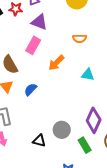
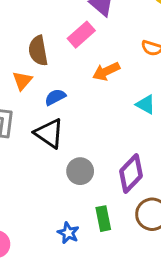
black triangle: (39, 141) -> (49, 133), moved, size x1.5
green rectangle: (85, 145) -> (103, 219), moved

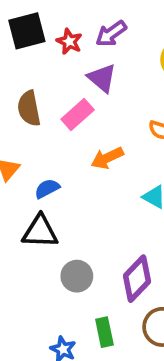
brown semicircle: (38, 51) -> (29, 108), moved
black triangle: (49, 133) -> (40, 232), turned -32

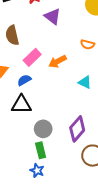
pink rectangle: (78, 115) -> (32, 57), moved
green rectangle: (104, 332) -> (41, 150), moved

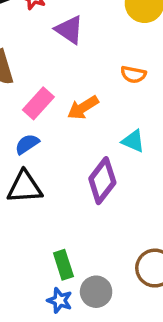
gray circle: (43, 129) -> (96, 292), moved
purple diamond: (77, 129) -> (102, 181), moved

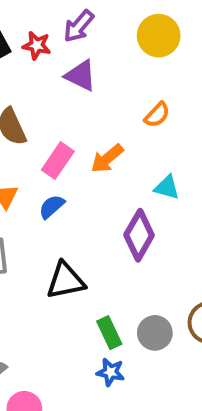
orange semicircle: (133, 75) -> (157, 115), turned -50
black triangle: (25, 187) -> (66, 281), moved
gray circle: (96, 292) -> (155, 333), moved

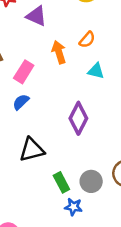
orange arrow: (107, 159) -> (59, 52), moved, turned 115
cyan triangle: (167, 187) -> (96, 71), moved
blue star: (110, 372) -> (73, 207), moved

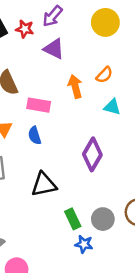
pink rectangle: (24, 72) -> (39, 105), turned 65
blue semicircle: (21, 102) -> (35, 135), turned -66

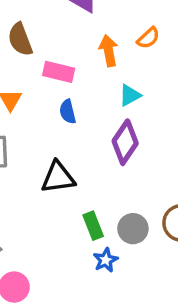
cyan triangle: (112, 107) -> (130, 95), moved, turned -48
blue semicircle: (35, 135) -> (68, 112), moved
blue star: (84, 244) -> (106, 260), turned 30

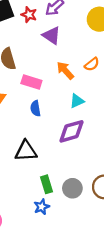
orange arrow: (109, 51) -> (65, 71), turned -36
purple diamond: (125, 142) -> (72, 131), turned 36
blue star: (106, 260) -> (42, 207), moved

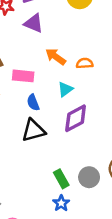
orange semicircle: (92, 64) -> (85, 63), moved, turned -133
cyan triangle: (77, 101) -> (65, 89), moved
black triangle: (26, 151) -> (33, 130), moved

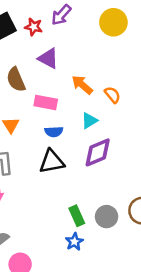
purple triangle: (34, 23) -> (48, 58), moved
orange semicircle: (85, 63) -> (112, 95), turned 49
blue semicircle: (33, 103) -> (54, 132), turned -77

